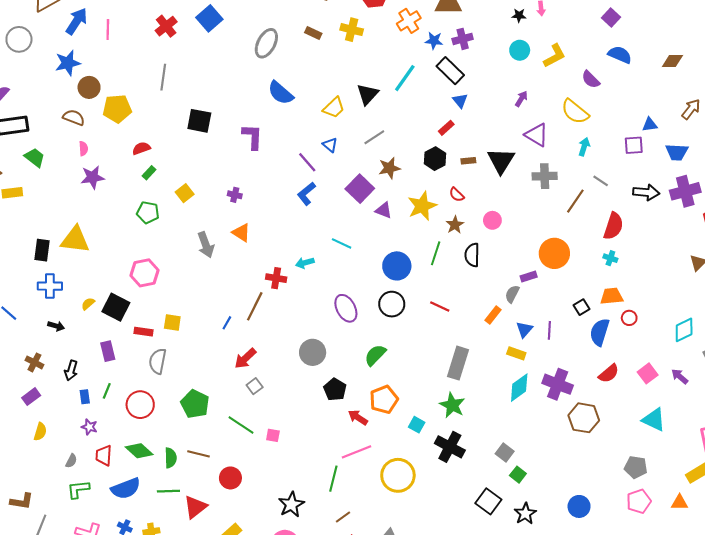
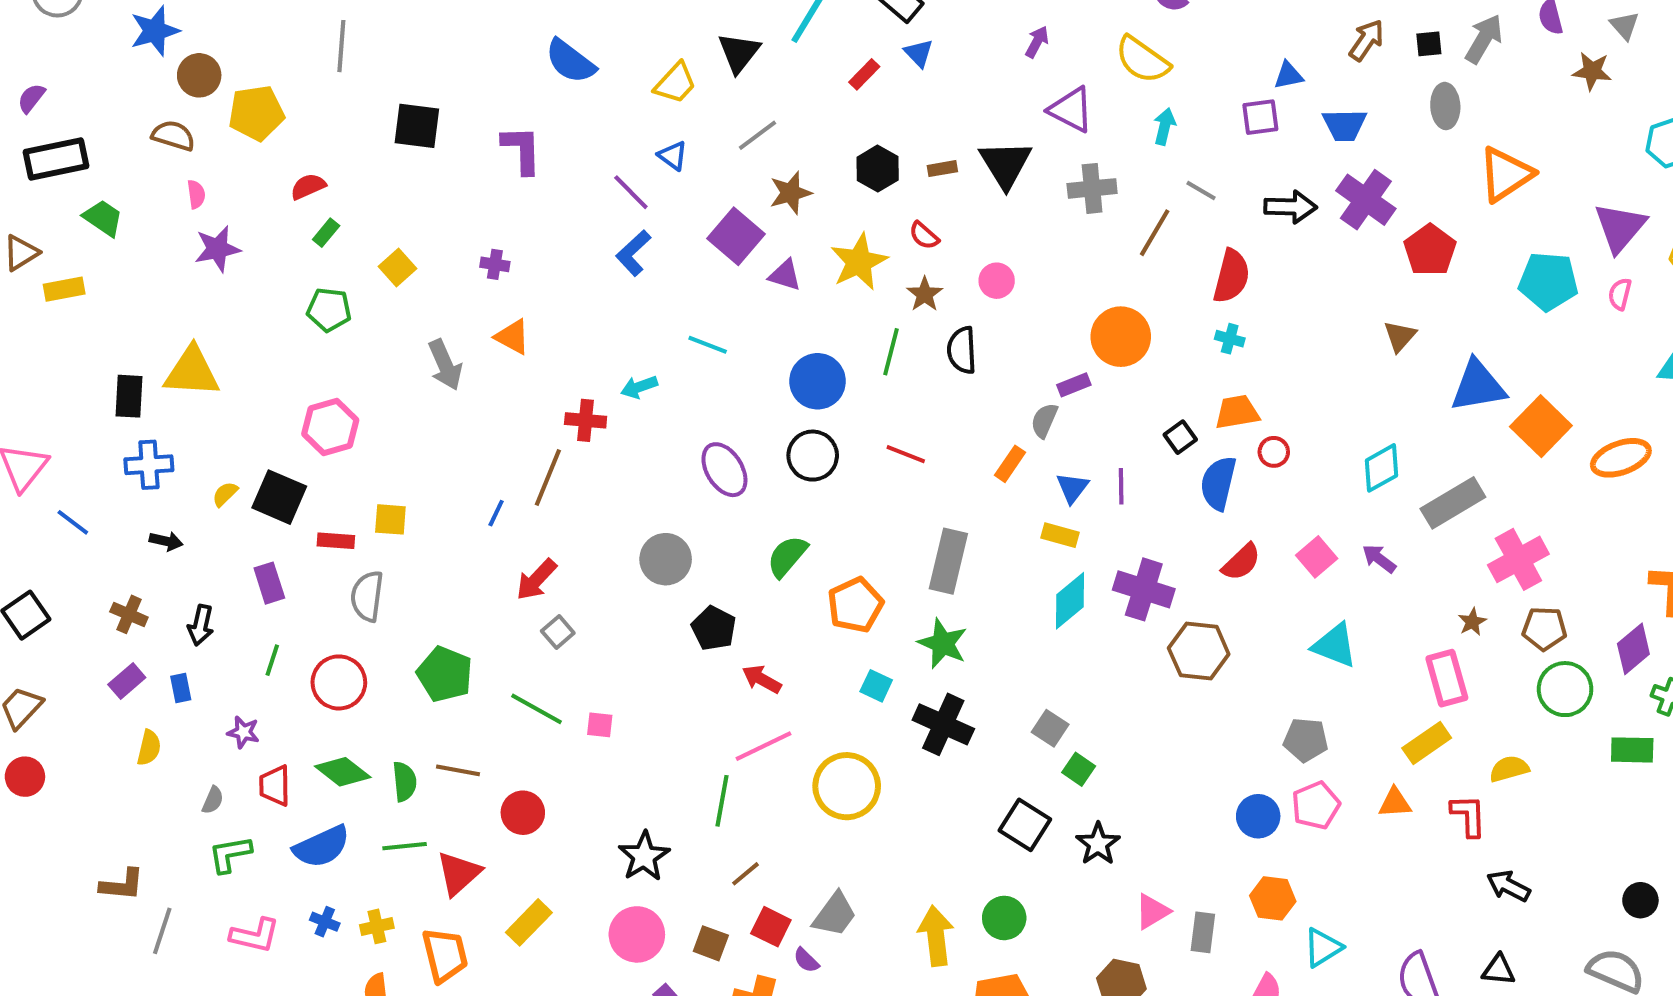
red rectangle: (446, 128) -> (864, 74), moved
purple cross: (685, 191) -> (1366, 200), turned -36
blue rectangle: (85, 397) -> (181, 688), moved
orange pentagon: (384, 399) -> (855, 605), moved
blue circle: (579, 506) -> (1258, 816), moved

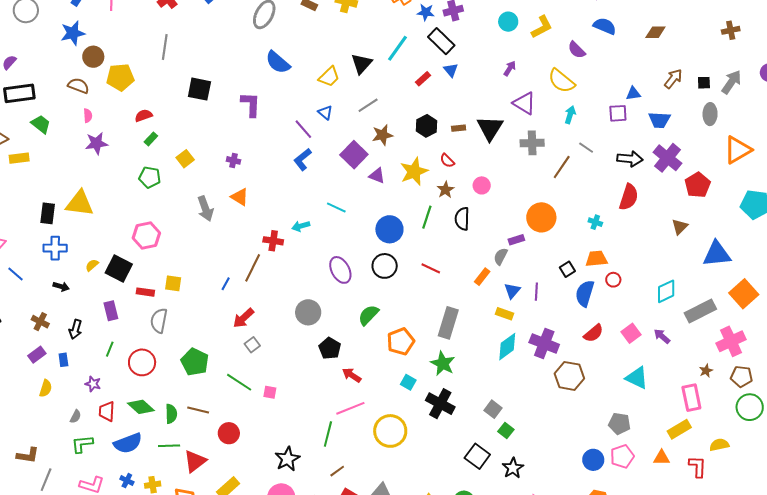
red semicircle: (1231, 276) -> (629, 197), moved
orange square: (1541, 426) -> (744, 294), moved

